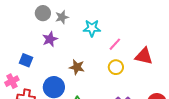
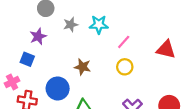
gray star: (62, 17) -> (71, 25), moved
purple star: (50, 39) -> (38, 36), moved
red triangle: (144, 56) -> (166, 49), moved

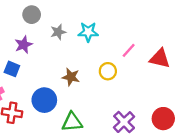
pink line: (124, 42) -> (129, 50), moved
yellow circle: (125, 67) -> (108, 71), moved

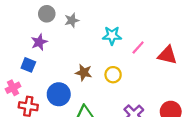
gray star: (58, 32) -> (72, 20), moved
cyan star: (88, 32) -> (112, 36), moved
yellow circle: (108, 71) -> (113, 75), moved

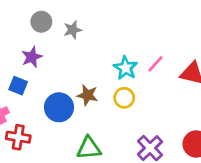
cyan star: (112, 36) -> (126, 68), moved, turned 30
blue circle: (59, 94) -> (59, 107), moved

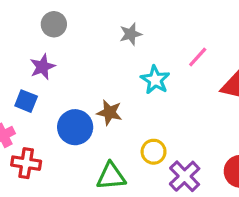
gray star: (73, 30) -> (131, 34), moved
pink line: (155, 64) -> (198, 57), moved
yellow circle: (124, 98) -> (154, 152), moved

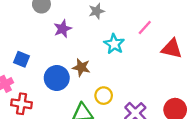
purple star: (42, 67) -> (63, 29), moved
yellow circle: (154, 152) -> (104, 96), moved

